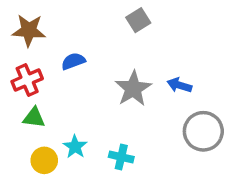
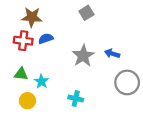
brown star: (29, 30) -> (32, 17), moved
red cross: (27, 80) -> (23, 41), moved, turned 30
cyan star: (75, 147) -> (41, 81), moved

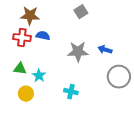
blue semicircle: (46, 39) -> (43, 36), turned 32
gray star: (83, 56) -> (78, 52), turned 30

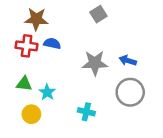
gray circle: (119, 77) -> (130, 92), moved

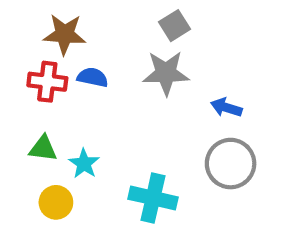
gray star: (95, 63) -> (166, 73), moved
cyan cross: (86, 112) -> (153, 198), size x1.5

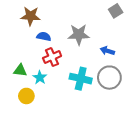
gray square: (175, 26) -> (116, 11), moved
red cross: (47, 82) -> (52, 57), moved, turned -30
cyan cross: (153, 198) -> (81, 79), moved

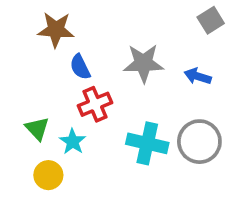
blue semicircle: (44, 37) -> (80, 67), turned -128
blue arrow: (107, 51) -> (198, 76), moved
green triangle: (20, 70) -> (37, 128), turned 40

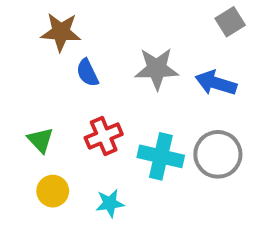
blue arrow: (198, 76) -> (216, 83), size x1.4
red cross: (95, 104) -> (104, 136), moved
cyan star: (73, 142) -> (110, 203), moved, turned 30

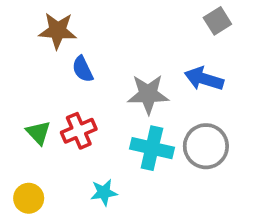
gray star: (157, 69) -> (148, 94), moved
red cross: (104, 136) -> (79, 131), moved
yellow circle: (53, 191) -> (29, 198), moved

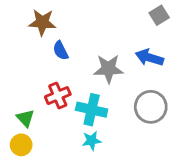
green triangle: (38, 133) -> (25, 118), moved
cyan cross: (152, 148) -> (92, 110), moved
cyan star: (104, 192) -> (92, 141), moved

